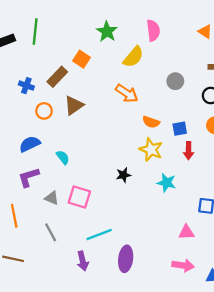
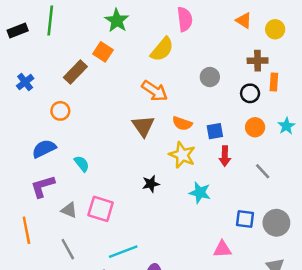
green star: (107, 32) -> (117, 20), moved
blue cross: (26, 86) -> (25, 82), moved, turned 32
brown triangle: (74, 105) -> (143, 126), moved, turned -30

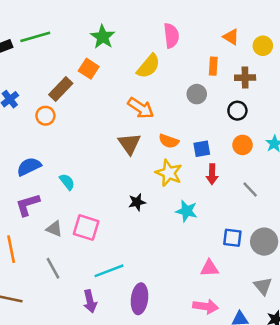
green line: (50, 20) -> (35, 37), turned 68
orange rectangle: (274, 82) -> (213, 66), moved
orange circle: (60, 111) -> (45, 116), moved

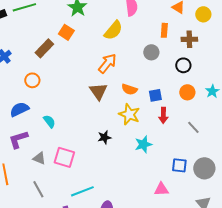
orange arrow: (141, 108) -> (107, 63), turned -85
orange circle: (45, 116) -> (32, 80), moved
cyan star: (187, 211) -> (143, 144), turned -30

